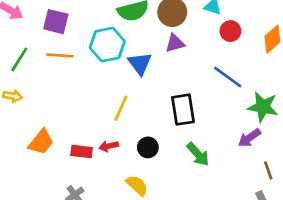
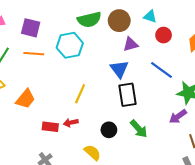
purple triangle: (175, 43) -> (131, 44), moved
blue triangle: (140, 64) -> (119, 69), moved
orange trapezoid: (41, 142) -> (25, 99), moved
black circle: (148, 147) -> (109, 130), moved

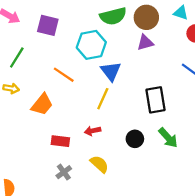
purple triangle: (131, 44) -> (145, 43), moved
orange line: (34, 54) -> (64, 75), moved, turned 30
blue triangle: (119, 69) -> (111, 71), moved
red rectangle: (50, 127) -> (60, 141), moved
yellow semicircle: (92, 152) -> (99, 164), moved

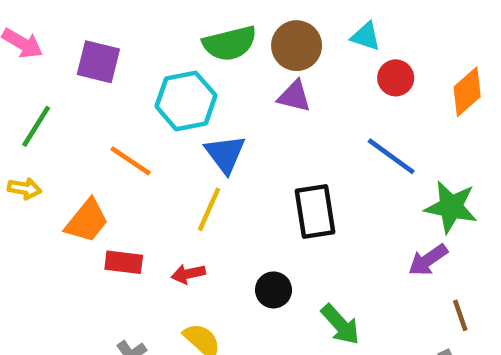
purple triangle: (145, 43) -> (294, 96), turned 30
green arrow: (168, 138) -> (340, 325), moved
red rectangle: (60, 141) -> (124, 262), moved

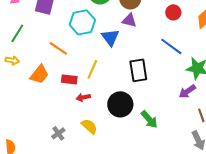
blue triangle: (225, 154) -> (110, 37), moved
red rectangle: (124, 262) -> (69, 79), moved
black circle: (274, 290) -> (120, 104), size x1.6

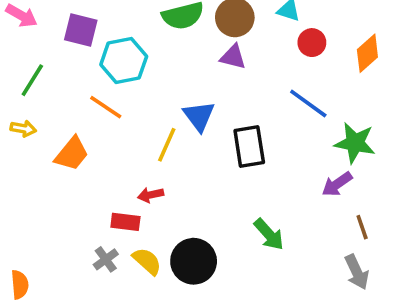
cyan hexagon: (82, 22) -> (124, 60), moved
blue triangle: (110, 37) -> (199, 116), moved
red rectangle: (69, 79) -> (125, 222), moved
black circle: (120, 104) -> (194, 261), moved
yellow semicircle: (89, 126) -> (147, 261), moved

